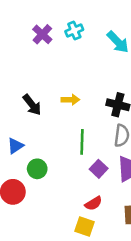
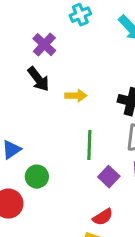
purple cross: (42, 34) -> (44, 45), moved
black arrow: (32, 105) -> (38, 79), moved

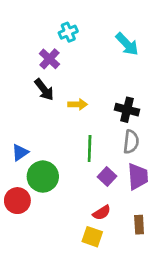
cyan cross: (80, 15) -> (68, 32), moved
green circle: (37, 177) -> (43, 177), size x1.5

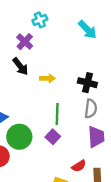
purple square: (107, 177) -> (53, 137), moved
red semicircle: (102, 213) -> (79, 166), moved

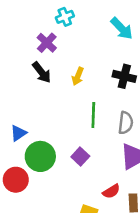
yellow arrow: (47, 78) -> (78, 76), moved, turned 112
black cross: (87, 83) -> (124, 76), moved
green line: (57, 114) -> (93, 115), moved

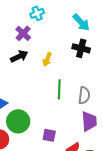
black arrow: (42, 72) -> (19, 56), turned -78
black cross: (124, 76) -> (81, 48), moved
purple square: (80, 156) -> (49, 135), moved, turned -32

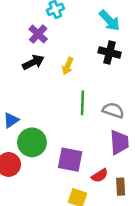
gray semicircle: (84, 95) -> (113, 110), turned -78
purple square: (49, 135) -> (70, 160), size x1.5

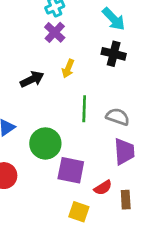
purple cross: (38, 34) -> (55, 32), moved
black arrow: (33, 62) -> (32, 79), moved
green circle: (32, 142) -> (45, 143), moved

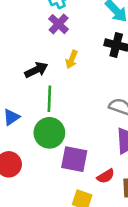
green line: (84, 109) -> (49, 99), moved

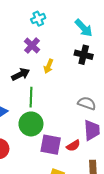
purple cross: (59, 24) -> (32, 45), moved
red semicircle: (106, 176) -> (73, 146), moved

